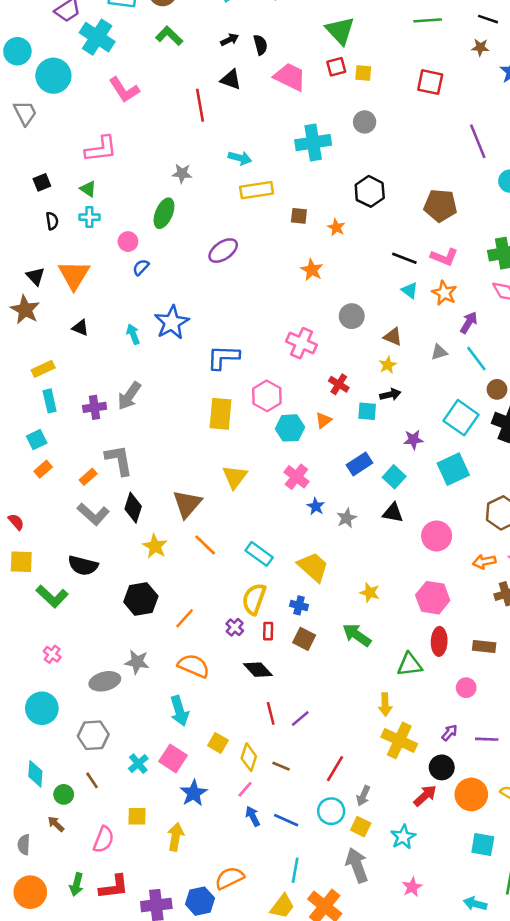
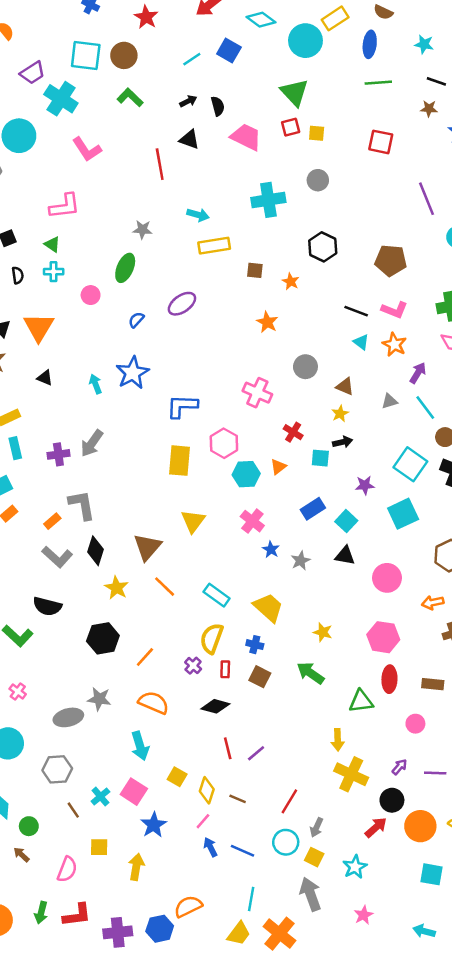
blue semicircle: (141, 267) -> (136, 320), moved
black diamond: (258, 670) -> (215, 706), turned -32
brown line: (92, 780) -> (73, 810), moved

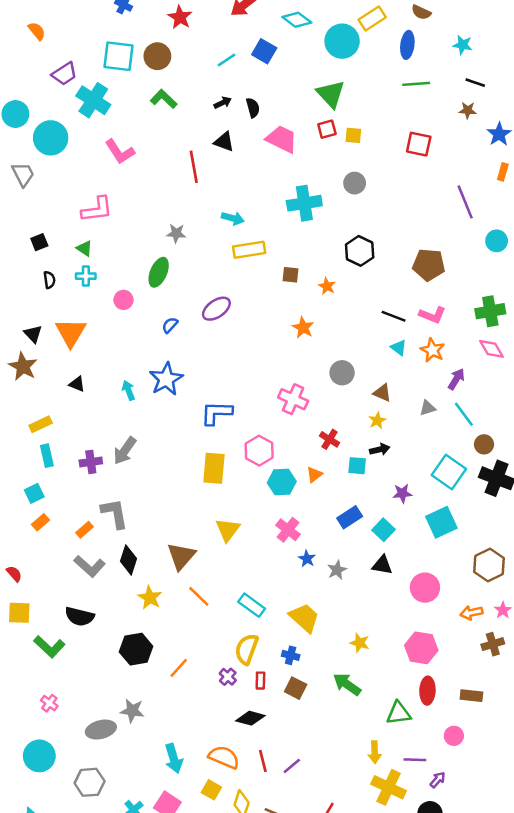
orange semicircle: (154, 703) -> (224, 757), moved
purple line: (435, 773) -> (415, 760), moved

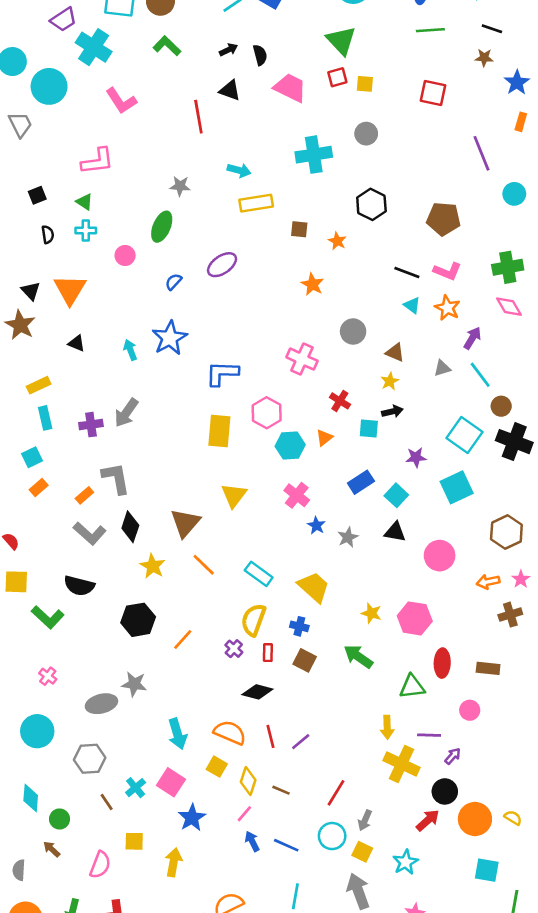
pink hexagon: (421, 648) -> (415, 618), moved

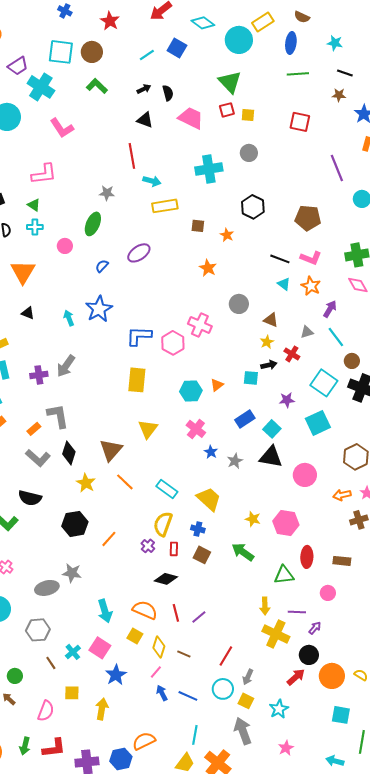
red line: (198, 117) -> (132, 156), moved
red cross: (340, 401) -> (292, 354), moved
pink hexagon: (267, 413) -> (173, 343), moved
black triangle: (395, 532) -> (271, 457), size x1.4

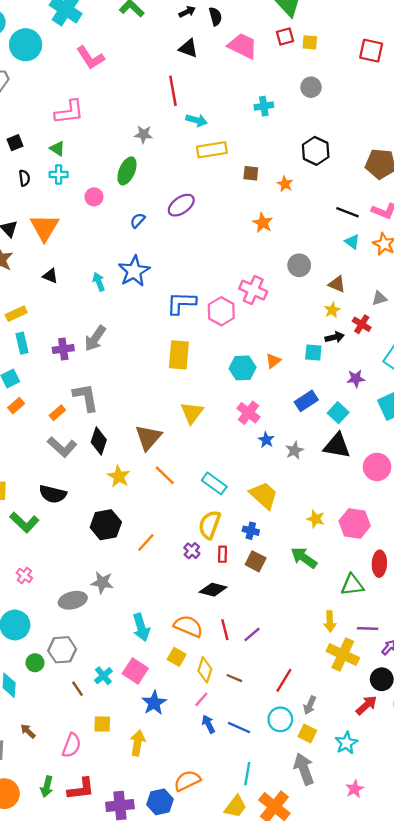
cyan cross: (209, 169) -> (264, 106), size x0.6
green circle: (15, 676) -> (35, 663), moved

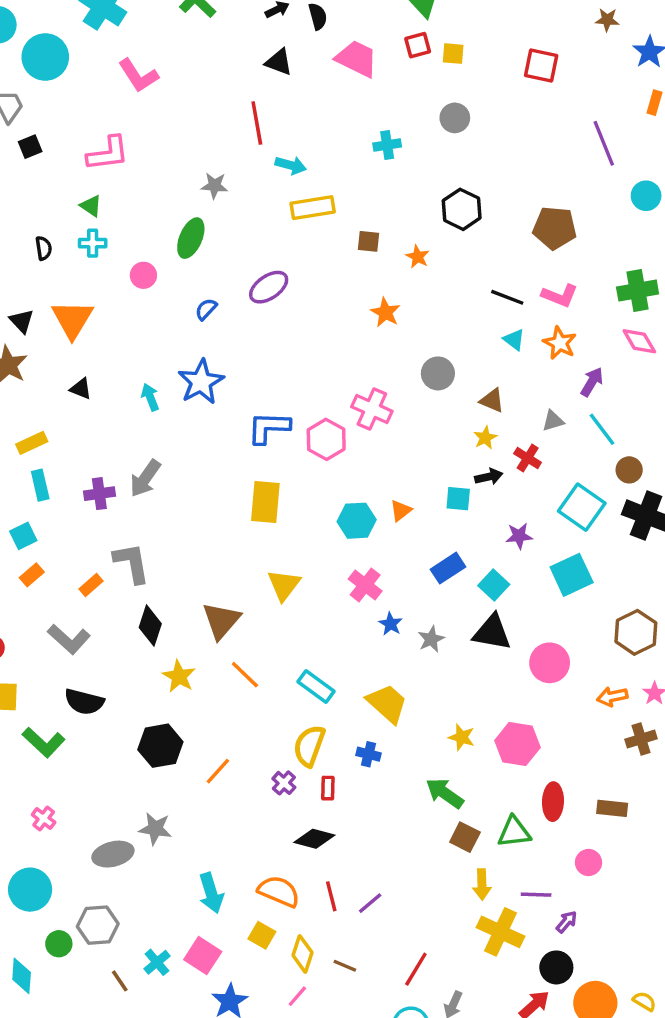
black square: (15, 143) -> (30, 147), moved
gray L-shape: (62, 447) -> (69, 639), moved
brown square: (256, 561) -> (465, 837), moved

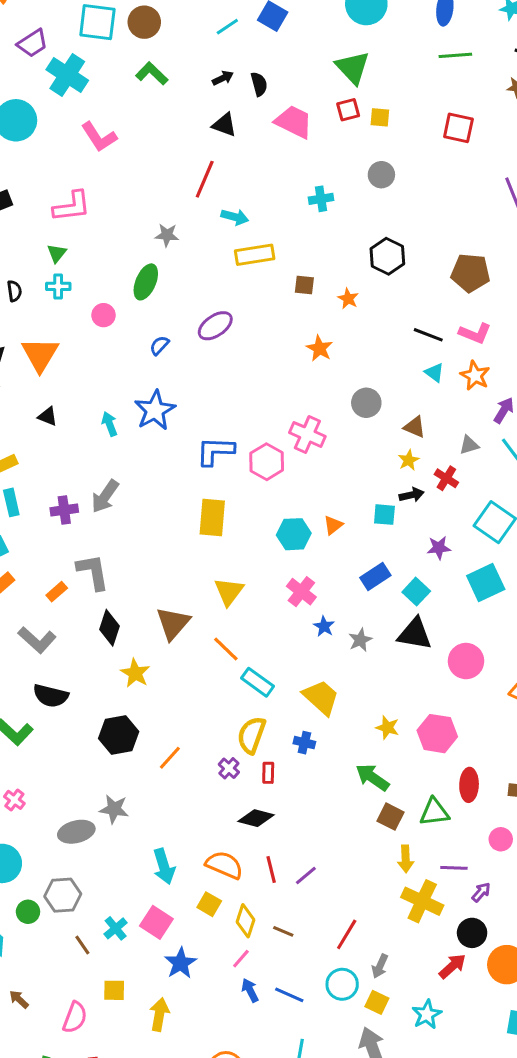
red line: (257, 123) -> (205, 179), turned 33
green triangle: (91, 206) -> (57, 253), turned 35
orange line: (245, 675) -> (226, 649), moved

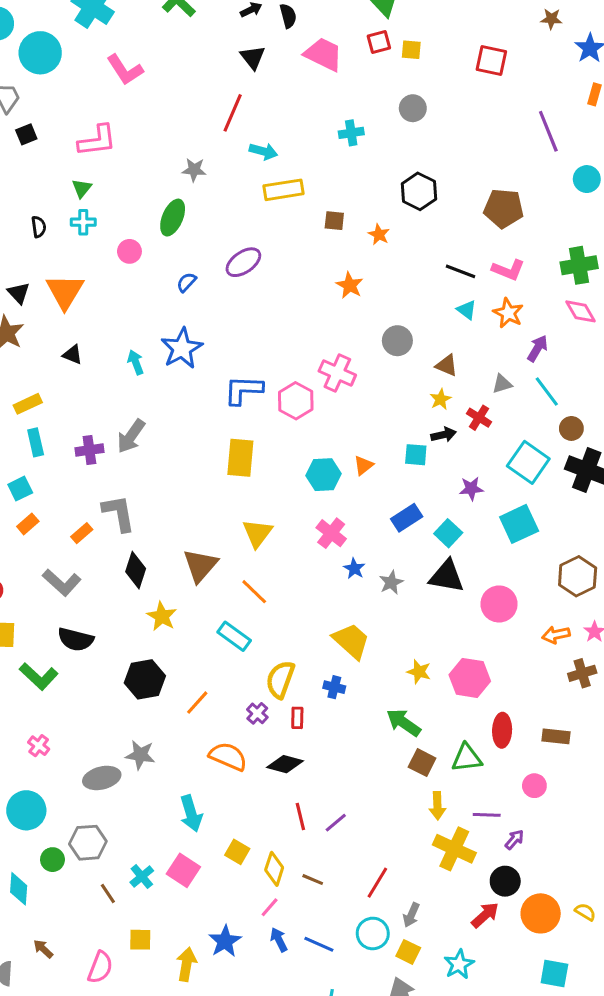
black triangle: (224, 125) -> (253, 57), turned 32
cyan rectangle: (258, 682) -> (234, 636), moved
orange semicircle: (224, 865) -> (228, 756), moved
blue star: (181, 963) -> (225, 941), moved

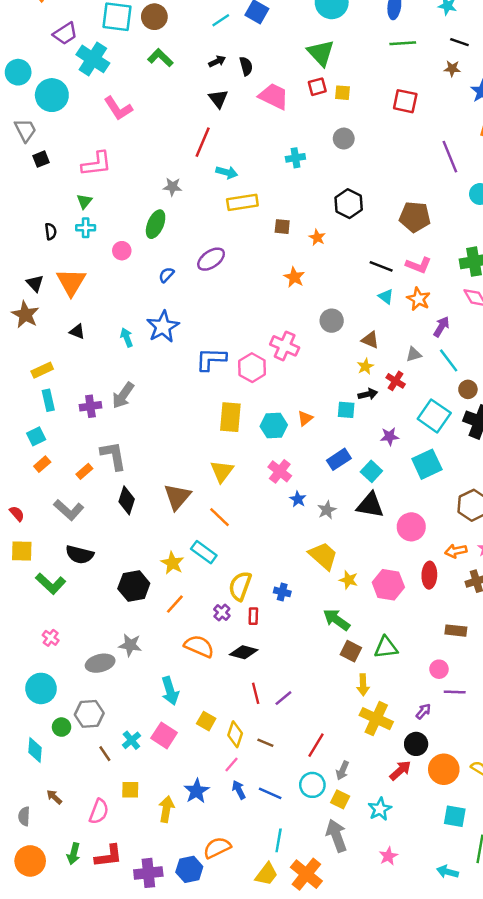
yellow rectangle: (240, 458) -> (230, 417), moved
yellow star: (162, 616) -> (172, 563), moved
yellow trapezoid: (351, 641) -> (323, 556), moved
red ellipse: (502, 730) -> (429, 575), moved
purple line: (487, 815) -> (455, 692), moved

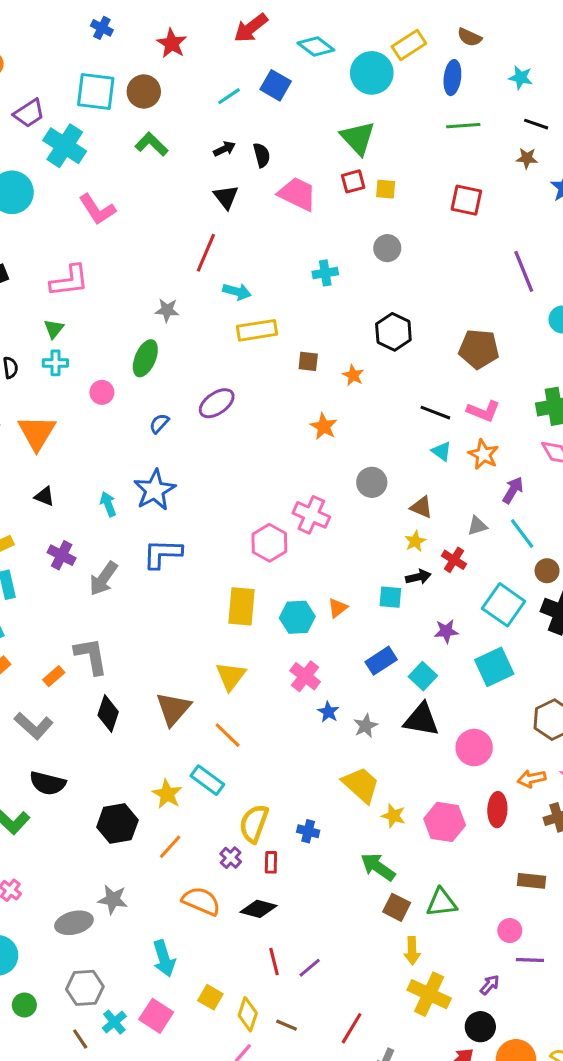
blue L-shape: (211, 359) -> (162, 554), moved
purple cross: (90, 406) -> (62, 555), moved, turned 35
gray hexagon: (89, 714) -> (85, 988), moved

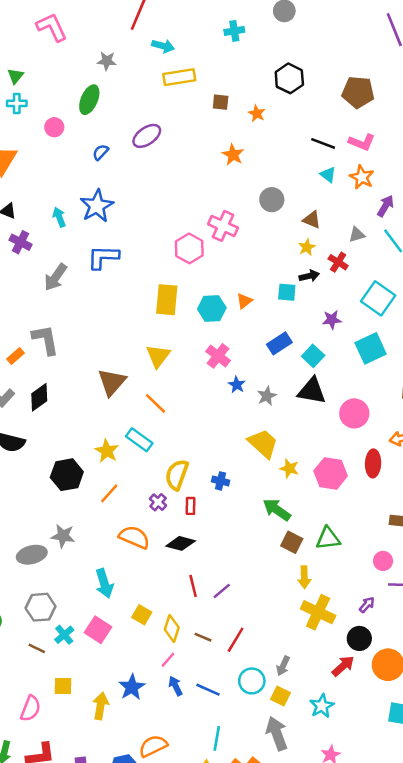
pink L-shape: (69, 281) -> (52, 27), moved, turned -108
purple cross: (62, 555) -> (21, 242), moved
black diamond: (108, 713) -> (39, 397), moved, turned 36
red line: (352, 1028) -> (236, 640), moved
brown line: (80, 1039) -> (37, 648), turned -30

